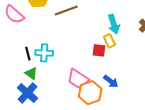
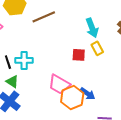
yellow rectangle: (109, 41) -> (97, 48), moved
blue arrow: (111, 81) -> (88, 94), moved

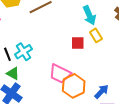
cyan cross: (24, 60) -> (23, 52), turned -30
blue arrow: (88, 94) -> (102, 92), moved, turned -77

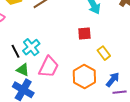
yellow rectangle: (96, 35) -> (104, 53), moved
pink trapezoid: (60, 74) -> (49, 67), moved, turned -85

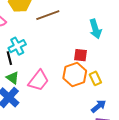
cyan cross: (31, 47) -> (17, 46), moved
orange hexagon: (84, 76) -> (75, 75), moved

